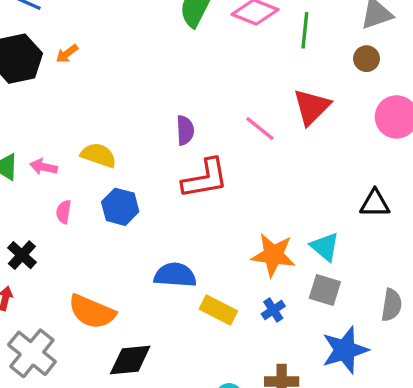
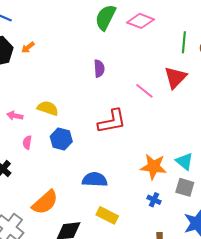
green line: (305, 30) -> (184, 42), moved
purple semicircle: (185, 130) -> (99, 68), moved
yellow rectangle: (218, 310) -> (107, 215), moved
blue cross: (273, 310) -> (154, 200), turned -32
orange semicircle: (92, 312) -> (45, 202), turned -64

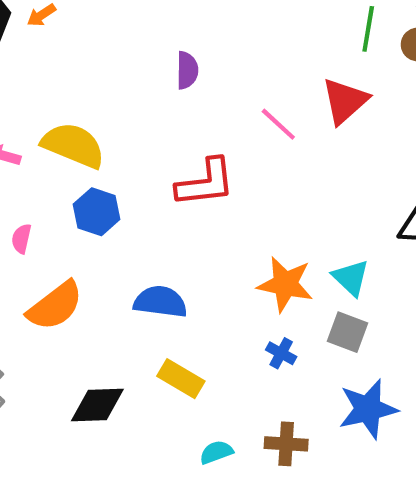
yellow semicircle: (48, 108) -> (73, 145), size x1.4
pink semicircle: (27, 143) -> (21, 239), moved
orange semicircle: (45, 202) -> (55, 306), moved

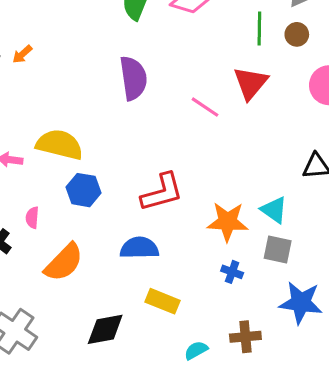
purple semicircle: (187, 70) -> (133, 78), size x1.6
red L-shape: (205, 183) -> (162, 192), moved
blue star: (368, 409) -> (301, 303), turned 30

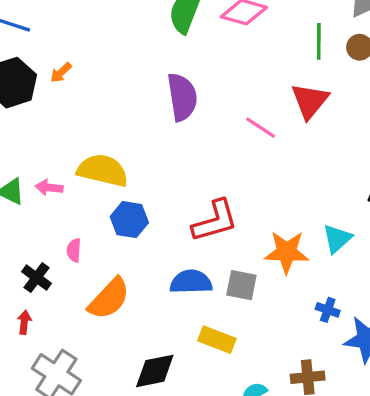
cyan triangle: (274, 210) -> (337, 239), turned 44
gray square: (278, 249) -> (241, 285), moved
blue cross: (232, 272) -> (328, 310), moved

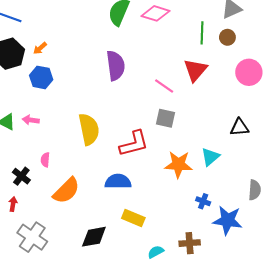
yellow semicircle: (103, 170) -> (89, 129), moved, turned 64
blue hexagon: (129, 220) -> (41, 77), moved
gray square: (241, 285) -> (166, 118), moved

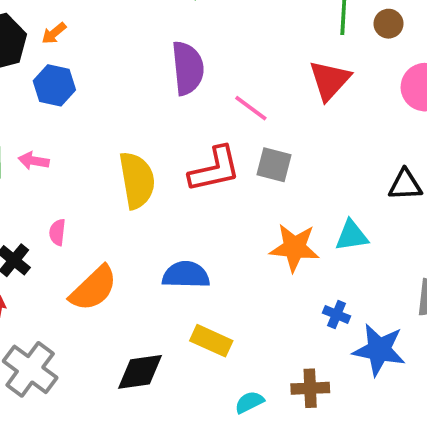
pink line: (164, 86) -> (251, 108), moved
red L-shape: (134, 144) -> (215, 169), moved
cyan triangle: (210, 157) -> (352, 236), turned 30

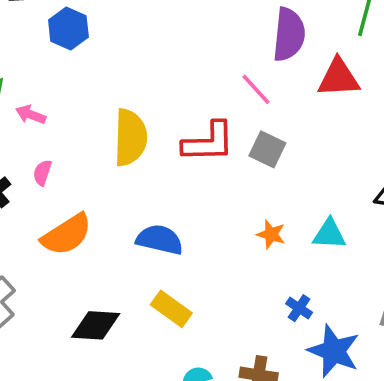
purple semicircle: (188, 68) -> (289, 34), moved
red triangle: (330, 80) -> (338, 78), turned 33
pink arrow: (34, 161) -> (31, 115), moved
orange star: (294, 248) -> (271, 234), size x0.6

